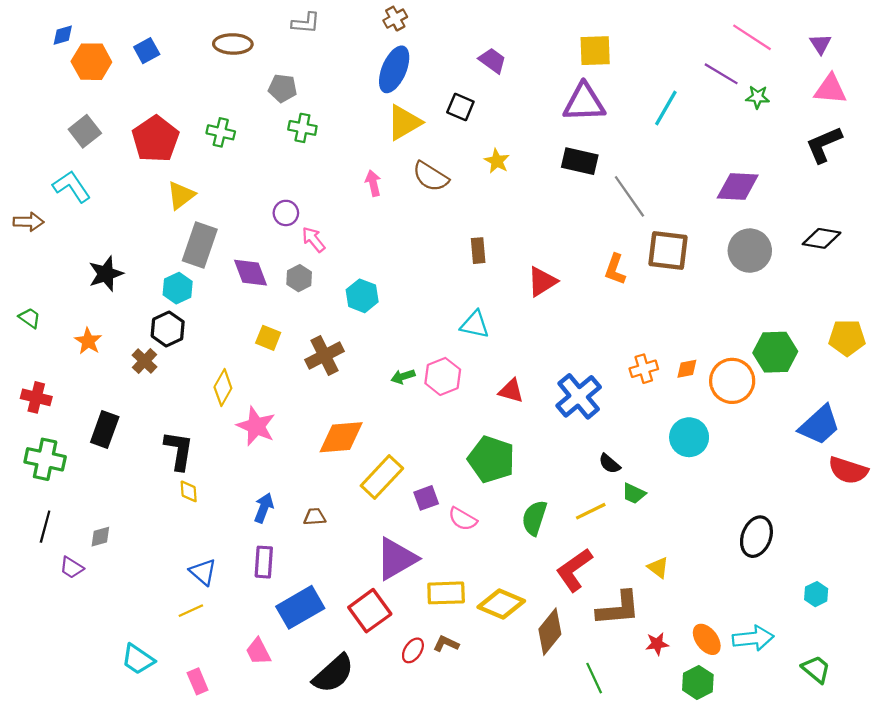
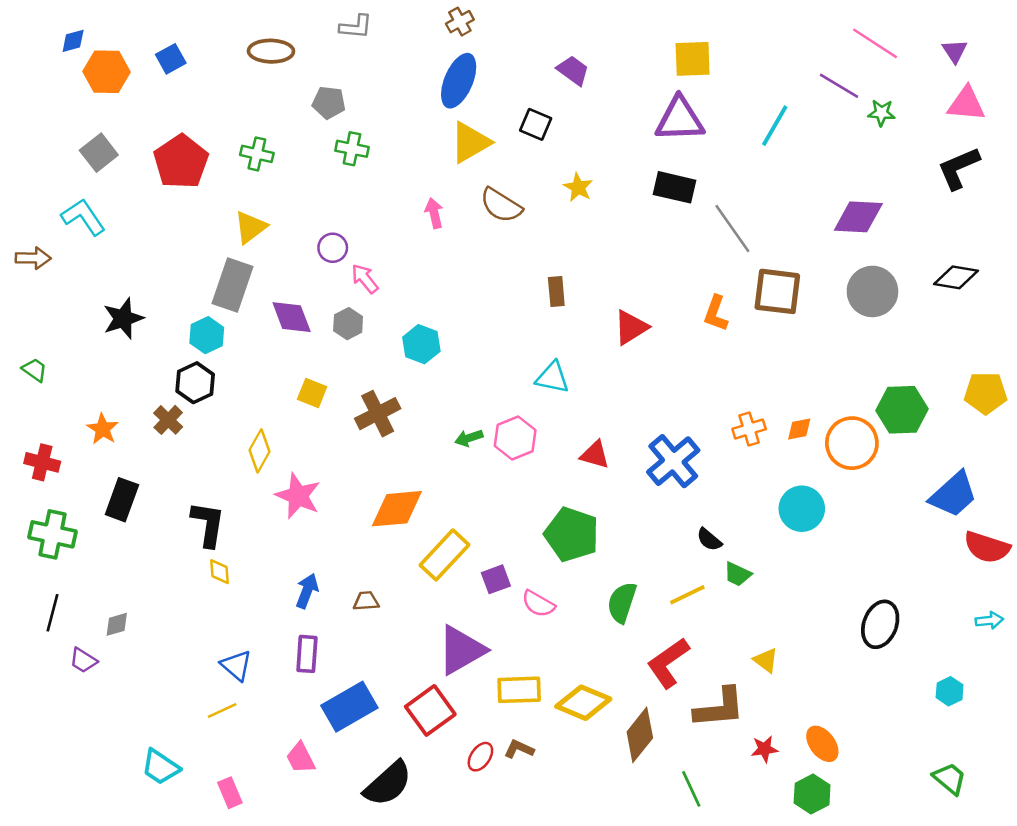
yellow triangle: (181, 195) -> (250, 227), moved
orange star: (88, 341) -> (103, 429), moved
cyan arrow: (753, 638) -> (989, 620), moved, size x0.6

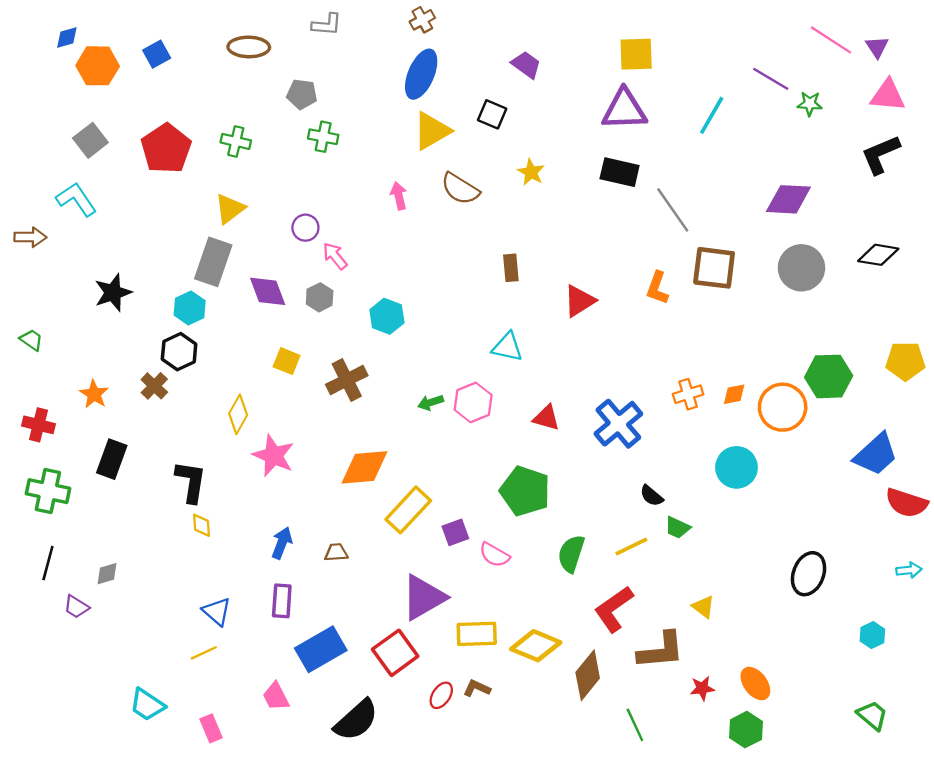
pink line: (875, 43) -> (831, 40), moved

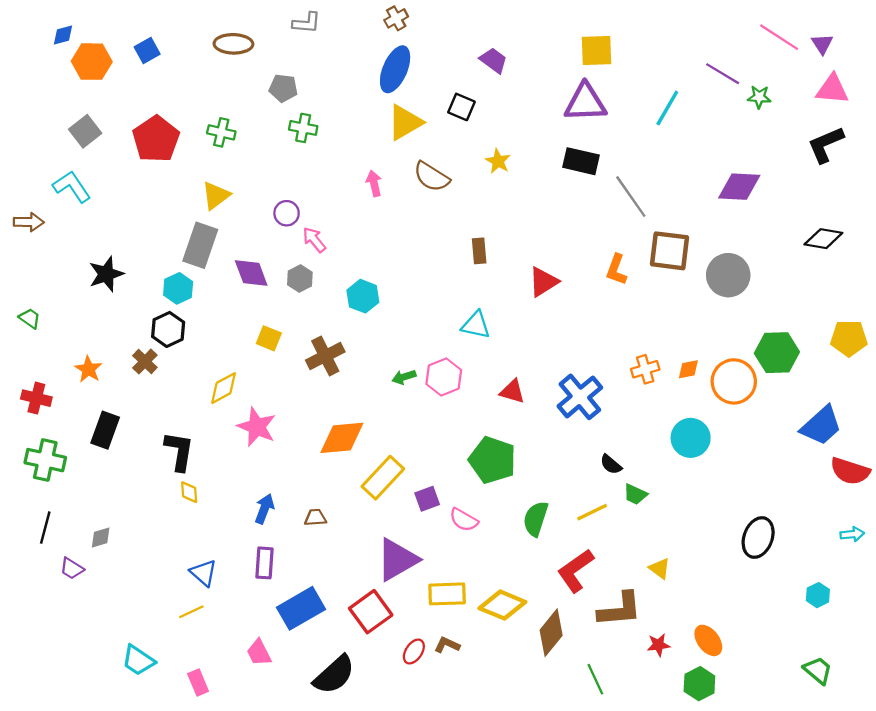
gray circle: (801, 268) -> (728, 275), moved
yellow diamond: (238, 414) -> (223, 388), turned 32

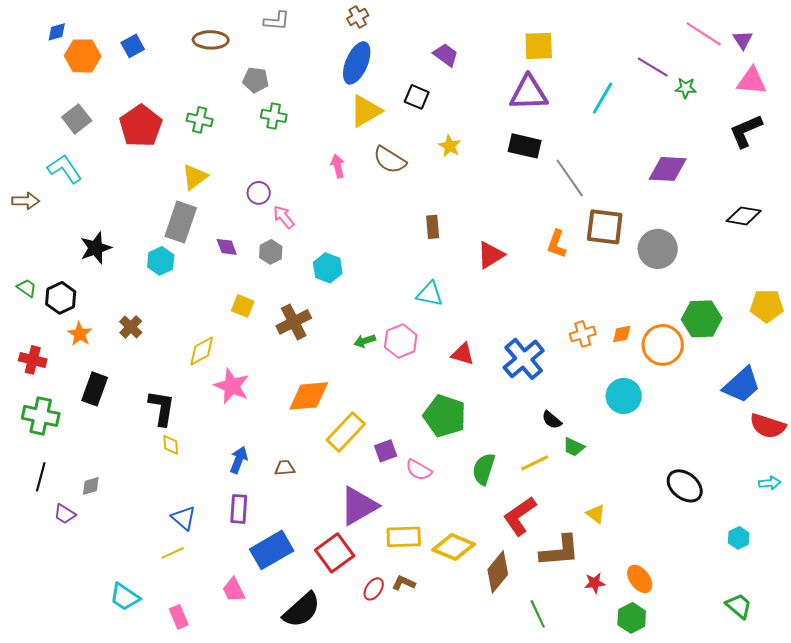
purple diamond: (251, 273) -> (227, 247), size x0.7
black hexagon: (168, 329) -> (61, 298), moved
black ellipse: (758, 538) -> (685, 486), turned -72

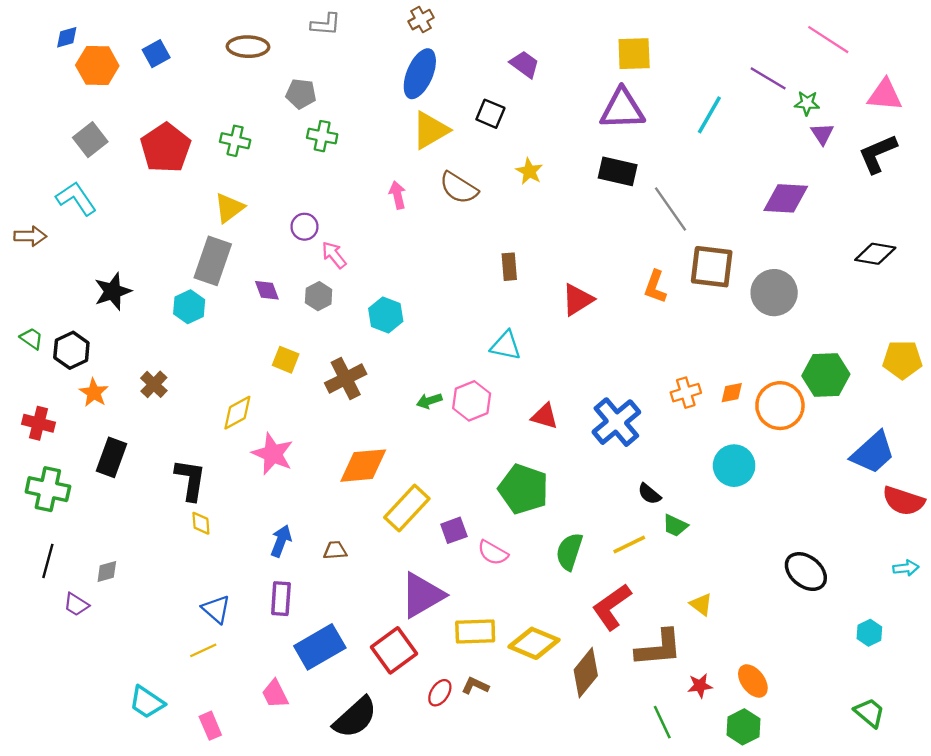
purple triangle: (743, 40) -> (822, 134), moved
green line: (538, 614) -> (662, 722), moved

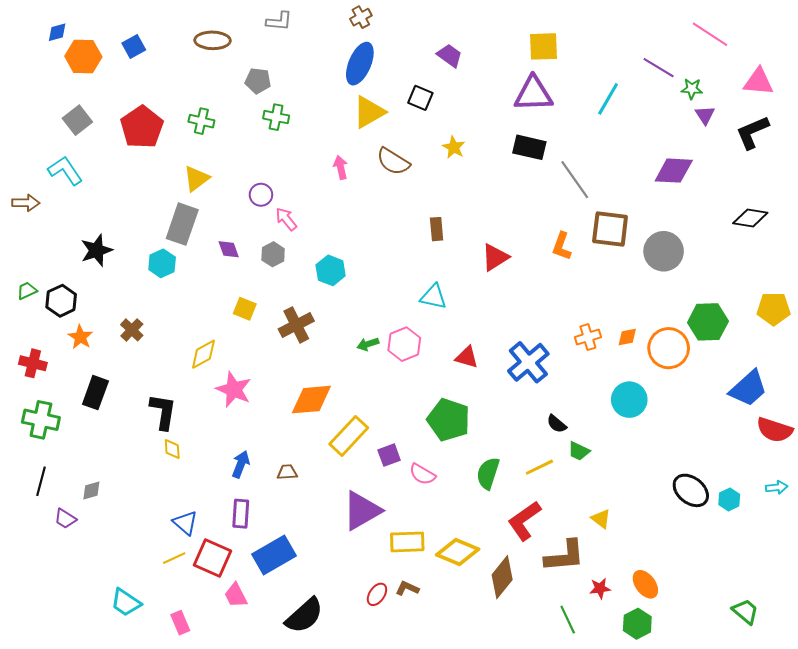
green trapezoid: (31, 338) -> (27, 291), turned -60
cyan hexagon: (869, 633) -> (729, 500), moved
red square: (394, 650) -> (213, 558), moved, turned -30

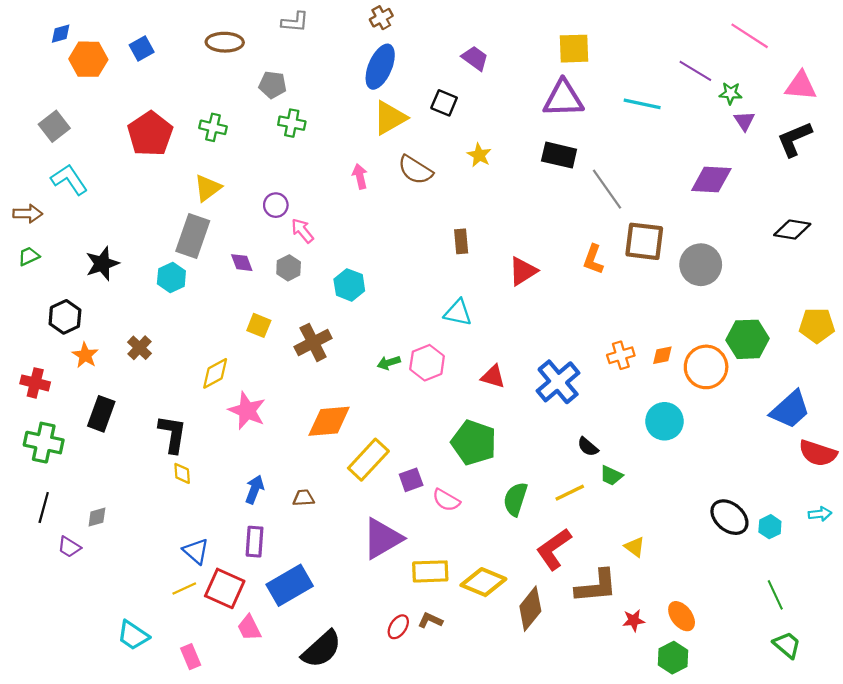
cyan line: (608, 99) -> (642, 104), turned 72
gray square: (77, 120) -> (54, 126), moved
green trapezoid: (27, 291) -> (29, 256), moved
green line: (568, 620) -> (775, 595), moved

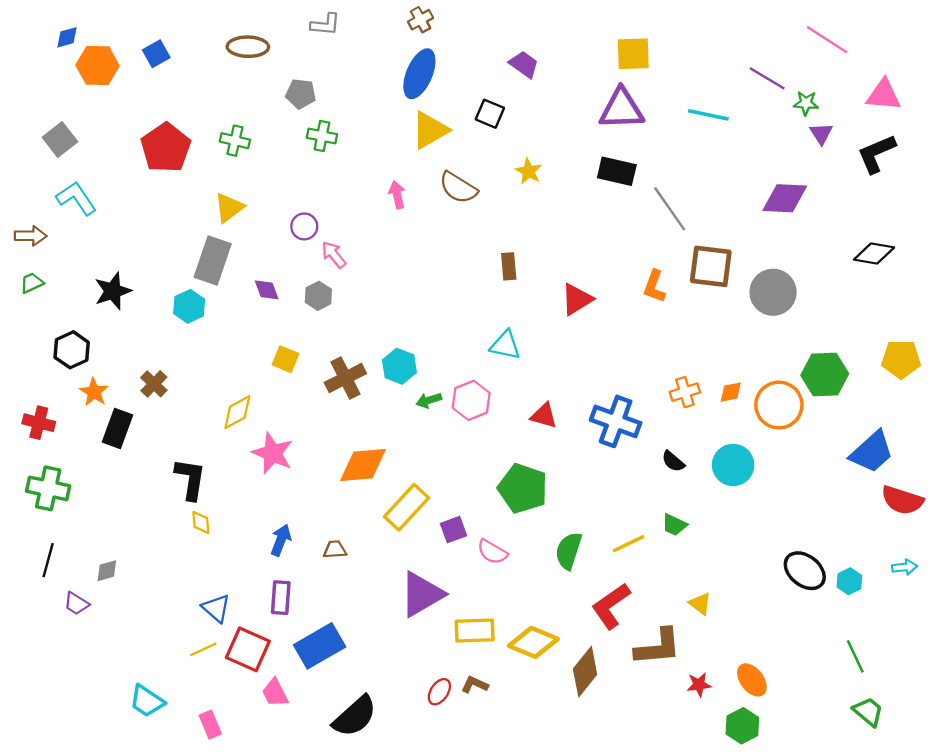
cyan hexagon: (349, 285) -> (399, 366), moved
blue cross: (558, 382) -> (616, 421), turned -30
black rectangle: (101, 414) -> (117, 429), moved
black semicircle: (588, 447) -> (673, 461), moved

